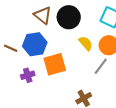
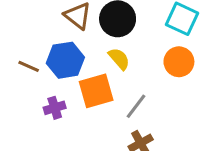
yellow semicircle: (86, 43) -> (119, 59), moved
gray line: (101, 66) -> (136, 106), moved

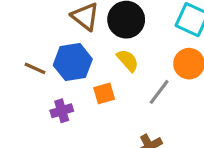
orange square: (96, 91) -> (104, 93), size x0.6
gray line: (136, 106) -> (159, 92), moved

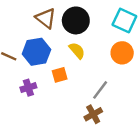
gray line: (159, 92) -> (100, 90), moved

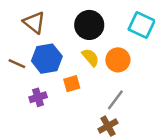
brown triangle: (46, 18) -> (34, 22), moved
orange circle: (122, 53) -> (118, 60), moved

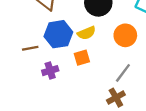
yellow semicircle: (90, 57) -> (87, 33), moved, turned 108
brown line: (17, 64) -> (30, 48), moved, turned -35

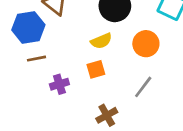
blue hexagon: (58, 34) -> (28, 27), moved
brown cross: (116, 98) -> (107, 115), moved

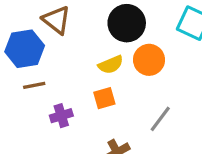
orange circle: (146, 44) -> (149, 60), moved

